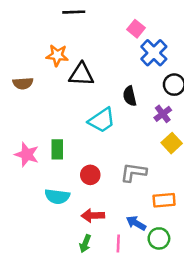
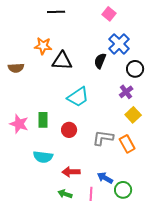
pink square: (136, 29) -> (109, 14), moved
black semicircle: (130, 96) -> (100, 61), moved, turned 35
red circle: (90, 175) -> (69, 130), moved
orange rectangle: (164, 200) -> (127, 144), moved, turned 66
green arrow: (85, 244) -> (65, 194), turned 88

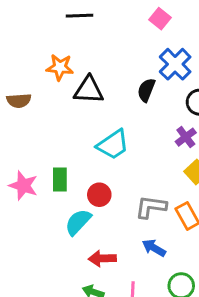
cyan semicircle: (43, 157) -> (78, 222), moved, turned 126
blue arrow: (105, 178) -> (154, 248), moved

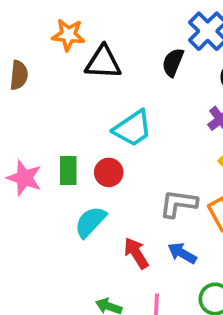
brown semicircle: (19, 101) -> (19, 75), turned -80
red circle: (99, 195) -> (109, 172), moved
red arrow: (102, 258) -> (136, 253), moved, turned 60

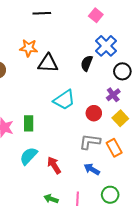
red circle: (109, 172) -> (94, 113), moved
cyan semicircle: (90, 222) -> (29, 156), moved
red arrow: (136, 253) -> (54, 165), moved

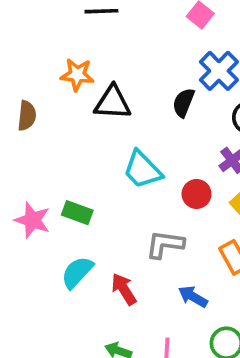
cyan trapezoid: (64, 100) -> (142, 170), turned 80
green rectangle: (29, 123) -> (77, 213), turned -70
gray L-shape: (90, 142) -> (165, 244), moved

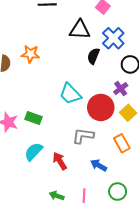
orange star: (77, 75) -> (30, 54), moved
black triangle: (113, 103) -> (80, 30), moved
red circle: (197, 194) -> (101, 107), size x1.6

